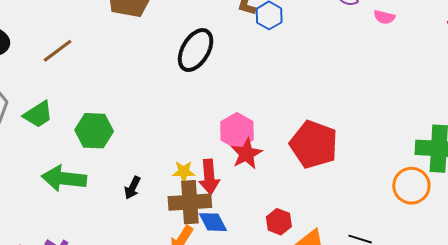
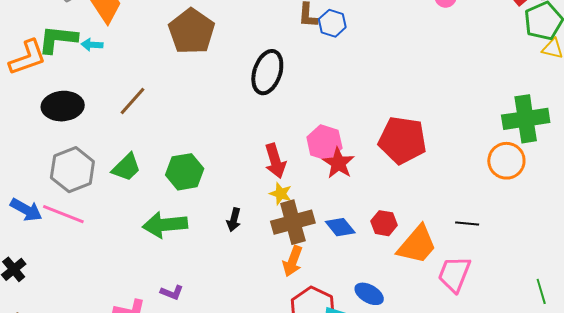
yellow star: (184, 172) -> (281, 194), turned 30
red arrow: (209, 177) -> (275, 161), moved
blue diamond: (213, 222) -> (340, 227), moved

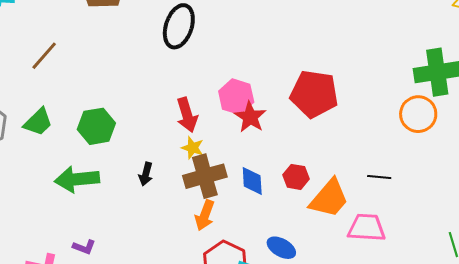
blue diamond: (340, 227) -> (252, 181), turned 36
pink trapezoid: (454, 274) -> (367, 228), turned 72

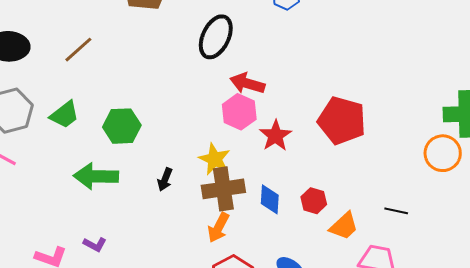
pink hexagon: (236, 97) -> (239, 112), moved
red arrow: (187, 115) -> (247, 83), moved, turned 116
yellow star: (193, 148) -> (215, 159), size x1.4
orange trapezoid: (329, 198) -> (344, 226), size x0.7

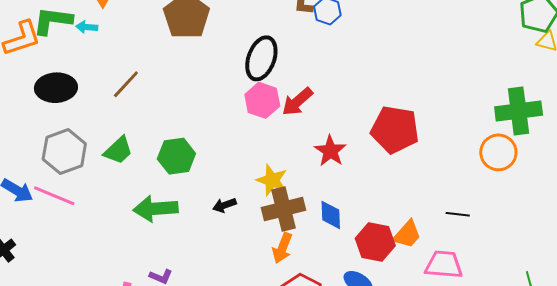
red arrow: (247, 83) -> (297, 102), turned -52
pink hexagon: (239, 112) -> (262, 100), moved
black arrow: (165, 179) -> (224, 205), turned 55
red hexagon: (314, 201) -> (375, 242), moved, size x1.5

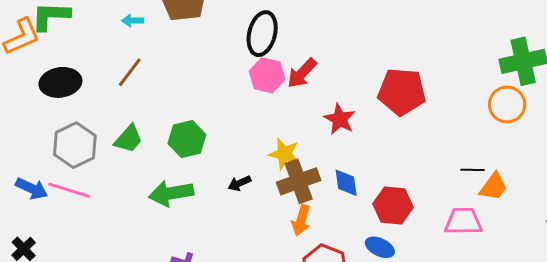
cyan arrow: (87, 27) -> (133, 21), moved
orange trapezoid: (407, 234) -> (494, 187), moved

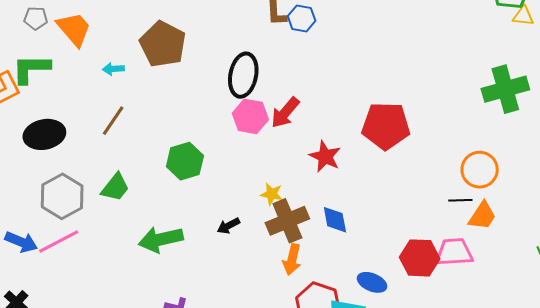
orange circle: (507, 104) -> (480, 170), moved
green hexagon: (187, 139) -> (185, 161), moved
yellow star: (284, 154) -> (272, 194), size x0.7
pink line: (69, 190) -> (59, 242), turned -42
red hexagon: (393, 205) -> (420, 258), moved

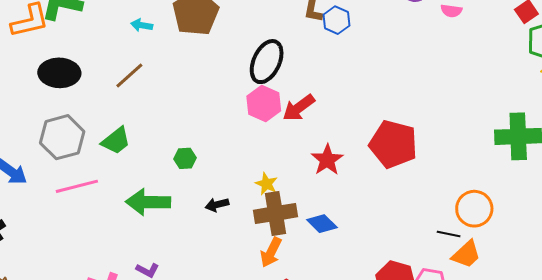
green hexagon: (185, 161) -> (185, 158), moved, size x0.6
blue diamond: (335, 220) -> (322, 224), turned -48
pink line: (59, 242) -> (77, 186), moved

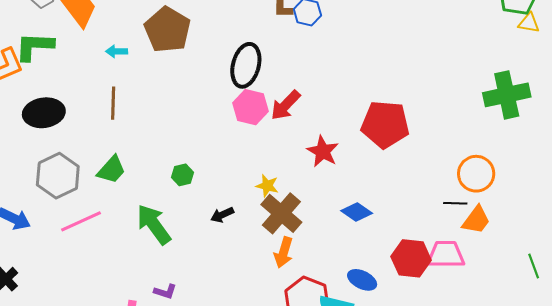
brown line: (129, 76) -> (113, 103), turned -36
green arrow: (148, 202) -> (154, 224), turned 63
brown cross: (276, 214) -> (281, 213), turned -30
blue diamond: (322, 224) -> (357, 212), moved

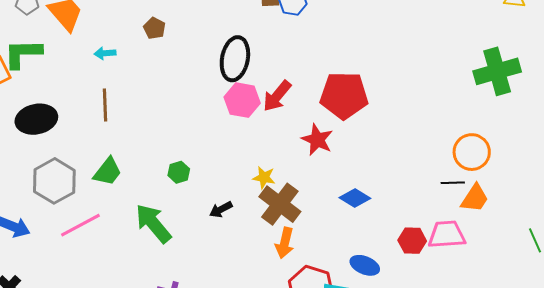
brown pentagon: (167, 30) -> (154, 28), size x0.5
red pentagon: (385, 124) -> (344, 95), moved
red hexagon: (411, 258) -> (412, 241), size x0.7

